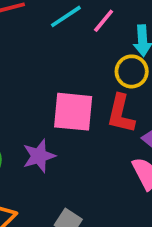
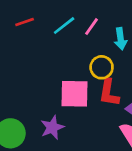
yellow circle: (132, 71) -> (102, 67), moved

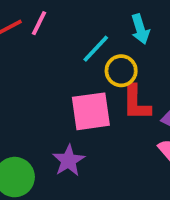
cyan line: (64, 26) -> (96, 49), moved
pink line: (91, 27) -> (39, 23), moved

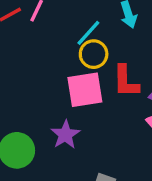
yellow circle: (121, 71) -> (94, 54), moved

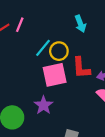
cyan line: (88, 33) -> (43, 48), moved

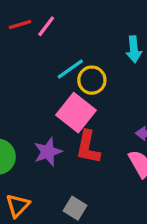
red L-shape: (81, 68) -> (88, 147), moved
pink square: (55, 75) -> (76, 113), turned 35

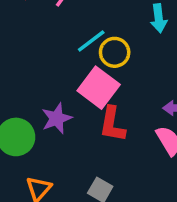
purple star: (48, 152) -> (57, 118), moved

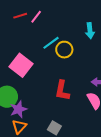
pink square: (99, 88) -> (21, 65), moved
purple star: (57, 118) -> (18, 109), moved

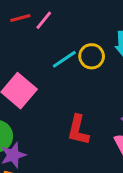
yellow circle: (64, 50) -> (92, 56), moved

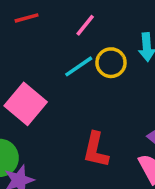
pink line: (44, 20) -> (85, 25), moved

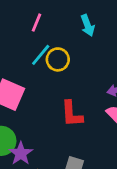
yellow circle: (111, 63) -> (58, 59), moved

